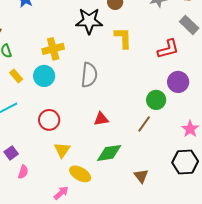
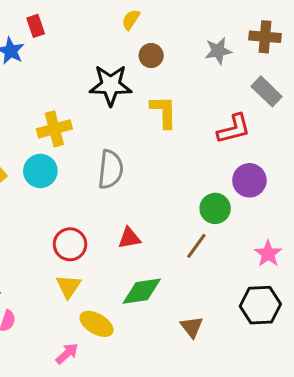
red circle: (49, 120) -> (70, 244), moved

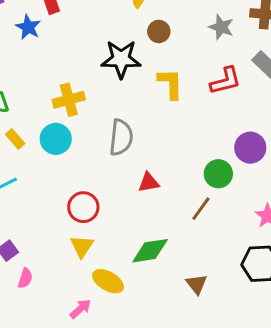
gray star: (218, 51) -> (221, 27), turned 30
red L-shape: (234, 129) -> (226, 81), moved
red triangle: (129, 238) -> (149, 182), moved

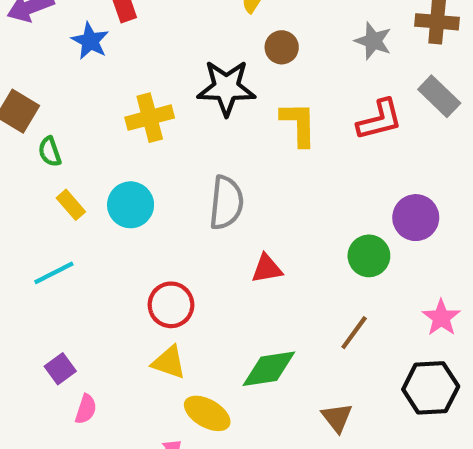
yellow cross: (69, 100) -> (150, 118), moved
brown line: (201, 209) -> (354, 333), moved
yellow triangle: (82, 246) -> (169, 362), turned -45

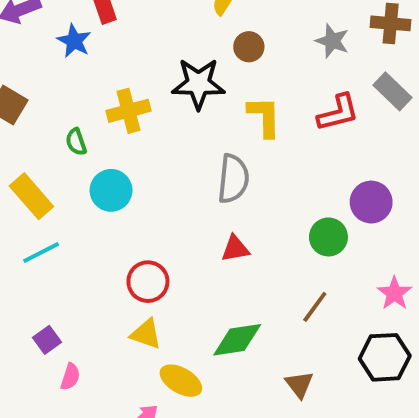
green semicircle: (50, 152) -> (76, 142), moved
gray semicircle: (226, 203) -> (233, 179), moved
yellow rectangle: (71, 205) -> (31, 196), moved, size x1.6

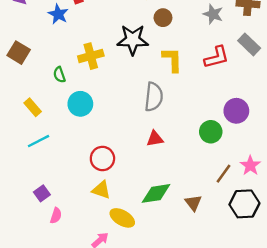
yellow rectangle: (31, 196) -> (33, 107), size x0.7
brown line: (315, 307) -> (224, 174), moved
brown triangle: (299, 384) -> (193, 203), moved

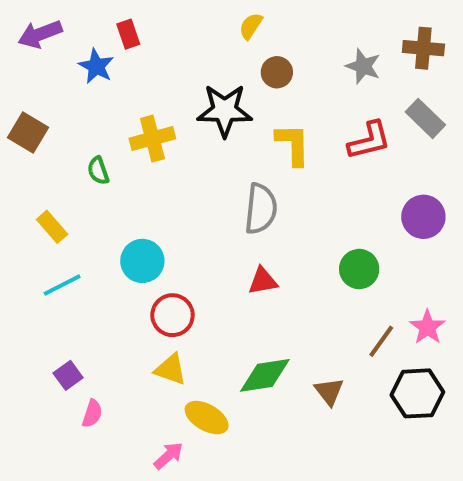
cyan circle: (80, 104) -> (142, 261), moved
purple circle: (236, 111) -> (423, 217), moved

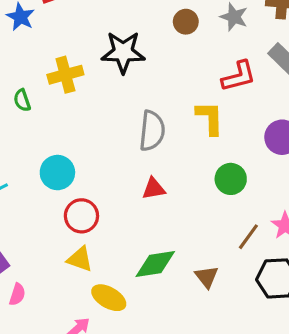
brown circle: (277, 72) -> (186, 22), moved
yellow L-shape: (293, 145) -> (210, 118), moved

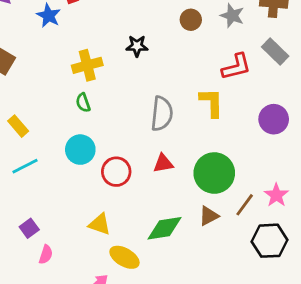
black star: (123, 52) -> (137, 46), size x0.6
green semicircle: (22, 100) -> (83, 103), moved
green circle: (231, 179) -> (214, 173), moved, size x1.5
red circle: (81, 216) -> (116, 172), moved
brown triangle: (207, 277) -> (209, 216), moved, turned 40

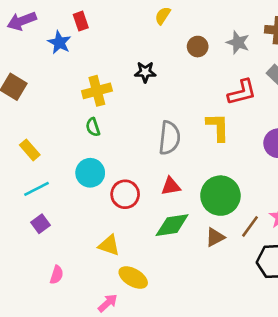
purple square: (29, 228) -> (40, 224), moved
green diamond: (165, 228) -> (172, 225), moved

